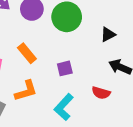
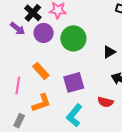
purple square: (65, 68) -> (74, 82), size x1.5

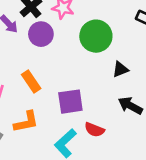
green circle: (73, 38) -> (96, 36), moved
red semicircle: (105, 102) -> (94, 130), moved

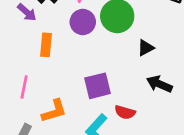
purple circle: (41, 34) -> (83, 22), moved
orange rectangle: (31, 81) -> (46, 45), moved, turned 45

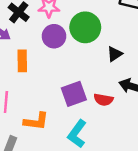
orange L-shape: (54, 111) -> (36, 121), turned 30
red semicircle: (125, 112) -> (103, 100), moved

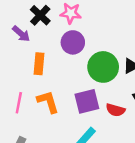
green circle: (85, 27) -> (103, 67), moved
orange L-shape: (36, 121) -> (48, 102), moved, turned -120

